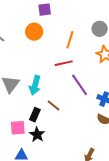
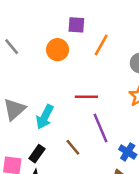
orange line: (70, 40) -> (101, 45), moved
brown line: (54, 105) -> (73, 147), moved

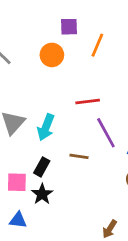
brown line: (73, 147) -> (79, 156), turned -36

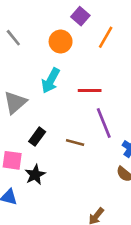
purple square: (69, 27) -> (80, 16), turned 36
cyan arrow: (46, 127) -> (51, 81), moved
black rectangle: (42, 167) -> (37, 137), moved

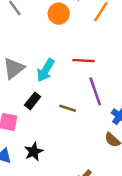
cyan arrow: (51, 81) -> (46, 70), moved
black star: (35, 175) -> (34, 152), moved

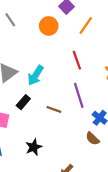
red line: (84, 61) -> (77, 60), moved, turned 66
black star: (34, 152) -> (34, 147), moved

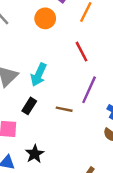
purple line: (79, 95) -> (89, 90), turned 50
black star: (34, 147) -> (35, 154), moved

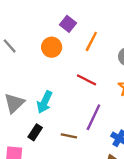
red line: (81, 52) -> (87, 80), turned -36

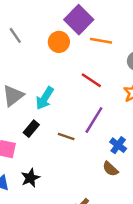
purple square: (68, 24) -> (79, 20), size x1.6
orange line: (91, 41) -> (101, 41), turned 66

